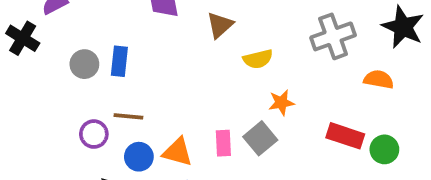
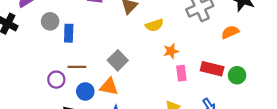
gray circle: (84, 64) -> (50, 21), moved
orange semicircle: (379, 79) -> (230, 32), turned -30
gray square: (260, 138) -> (118, 60), moved
pink rectangle: (223, 143) -> (181, 73), moved

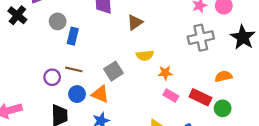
yellow semicircle: (154, 25) -> (145, 55), moved
orange semicircle: (230, 32) -> (223, 76), moved
pink rectangle: (181, 73) -> (171, 95), turned -64

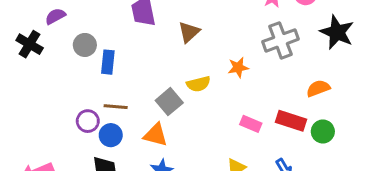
yellow semicircle: (145, 55) -> (198, 84), moved
orange star: (165, 73) -> (238, 67), moved
blue circle: (77, 94) -> (111, 135), moved

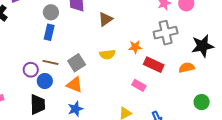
black star: (337, 32) -> (203, 46), moved, turned 30
gray circle: (85, 45) -> (51, 12), moved
gray square: (169, 102) -> (77, 63), moved
red rectangle: (291, 121) -> (154, 65), moved
green circle: (323, 131) -> (202, 102), moved

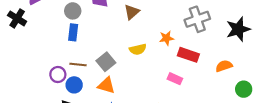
orange semicircle: (187, 68) -> (224, 66), moved

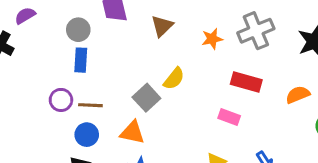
orange star: (167, 38) -> (212, 39), moved
yellow semicircle: (138, 49) -> (174, 79), turned -35
gray square: (106, 62) -> (146, 98), moved
purple circle: (58, 75) -> (61, 100), moved

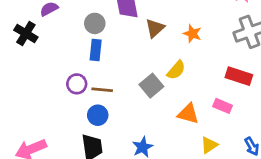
brown triangle: (162, 26) -> (155, 28), moved
orange star: (212, 39) -> (192, 34), moved, turned 30
orange triangle: (132, 132) -> (188, 114), moved

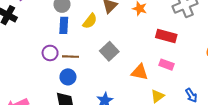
yellow semicircle: (176, 70) -> (90, 21), moved
red rectangle: (239, 76) -> (166, 36), moved

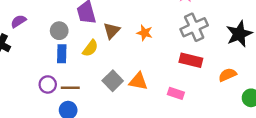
red rectangle: (166, 36) -> (191, 60), moved
orange triangle: (140, 72) -> (138, 81), moved

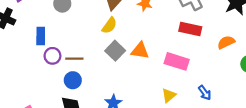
yellow semicircle: (90, 48) -> (109, 25), moved
blue rectangle: (62, 54) -> (41, 36), moved
pink rectangle: (176, 93) -> (177, 61), size x1.5

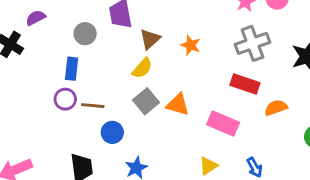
blue rectangle: (41, 36) -> (72, 69), moved
orange semicircle: (226, 42) -> (276, 108), moved
blue circle: (73, 80) -> (112, 132), moved

